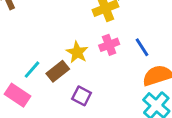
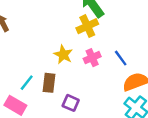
yellow star: (77, 52) -> (63, 55), moved
brown rectangle: (58, 71) -> (49, 83), turned -42

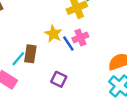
blue line: (121, 58) -> (68, 44), moved
brown rectangle: (49, 83) -> (30, 54), moved

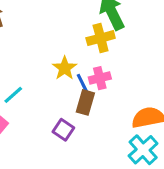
brown rectangle: (30, 54) -> (85, 102), moved

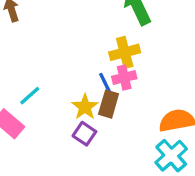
yellow cross: (101, 38) -> (125, 52), moved
yellow star: (65, 68) -> (85, 107), moved

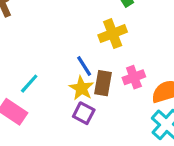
pink cross: (124, 78) -> (134, 77), moved
blue line: (106, 84) -> (84, 66), moved

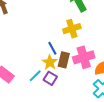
pink cross: (134, 77) -> (84, 57), size x1.5
cyan line: (29, 84) -> (35, 76), moved

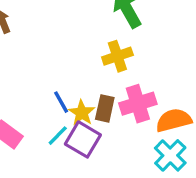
blue line: (52, 48) -> (61, 102), moved
purple square: (50, 78) -> (83, 139), size x1.5

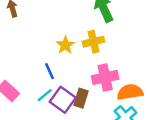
brown rectangle: (105, 108) -> (81, 98), moved
yellow star: (82, 113) -> (65, 45), moved

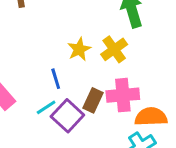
yellow cross: (94, 42) -> (114, 49), turned -30
brown rectangle: (81, 98) -> (93, 100), moved

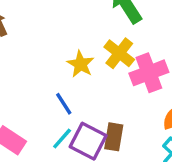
pink cross: (123, 95) -> (149, 73), moved
brown rectangle: (93, 100) -> (114, 137), moved

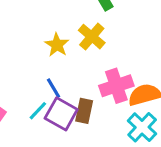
pink cross: (149, 73) -> (116, 86), moved
blue line: (64, 104) -> (53, 88), moved

